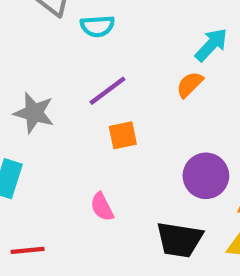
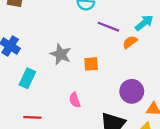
purple line: (107, 91) -> (108, 27), moved, turned 50
gray star: (34, 113) -> (61, 54), moved

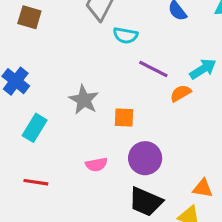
purple circle: (132, 91) -> (145, 158), moved
pink semicircle: (75, 100) -> (96, 165), turned -88

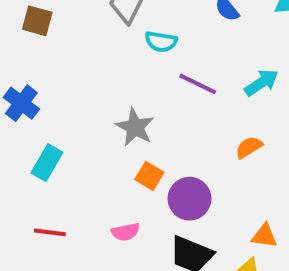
orange semicircle: (181, 93) -> (249, 147), moved
gray star: (84, 100) -> (135, 127), moved
orange square: (124, 117) -> (149, 176), moved, turned 30
pink semicircle: (96, 165) -> (125, 232), moved

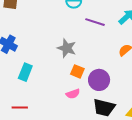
red line: (50, 232) -> (20, 108), moved
pink semicircle: (125, 232) -> (73, 94), moved

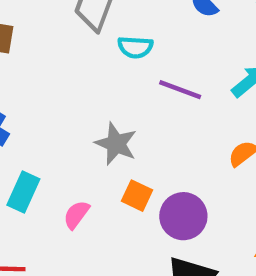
pink semicircle: (73, 94) -> (76, 215), moved, turned 144

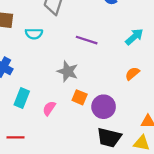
cyan semicircle: (135, 47) -> (34, 34), moved
purple line: (180, 90) -> (87, 40), moved

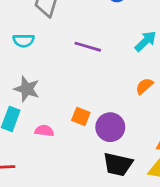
gray star: (68, 71) -> (27, 89), moved
pink semicircle: (49, 108) -> (44, 131), turned 64

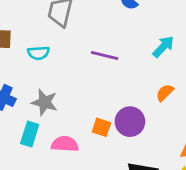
purple circle: (110, 127) -> (130, 122), moved
pink semicircle: (44, 131) -> (65, 144), size x1.4

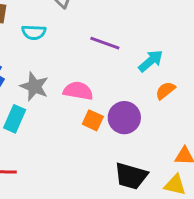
cyan arrow: (163, 47) -> (151, 61), moved
pink semicircle: (65, 144) -> (78, 91), moved

